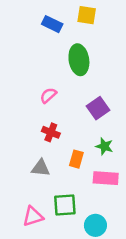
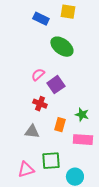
green ellipse: (79, 60) -> (62, 47), turned -45
purple square: (98, 108) -> (56, 85), moved

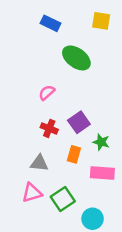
yellow square: (68, 12) -> (101, 21), moved
purple square: (56, 85) -> (79, 122), moved
green square: (51, 161) -> (63, 199), turned -30
pink triangle: (26, 170) -> (32, 193), moved

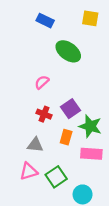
green star: (101, 142) -> (90, 126), size x1.5

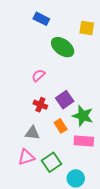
yellow square: (90, 18) -> (87, 28), moved
orange rectangle: (66, 137) -> (61, 126), turned -48

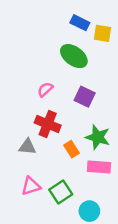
blue rectangle: (41, 19) -> (80, 23), moved
purple square: (65, 100) -> (85, 97), moved, turned -30
red cross: (40, 105) -> (48, 124), size x1.5
gray triangle: (32, 133) -> (27, 147), moved

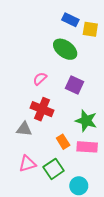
orange rectangle: (71, 149) -> (63, 142), moved

